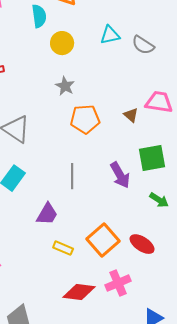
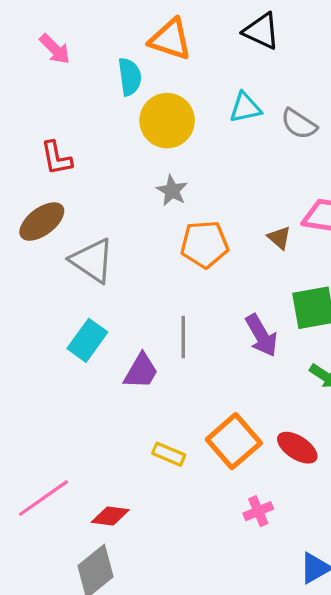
yellow circle: (62, 43) -> (167, 121), size x1.4
purple trapezoid: (47, 214) -> (141, 371), moved
pink cross: (118, 283) -> (258, 511), size x0.7
red diamond: (79, 292) -> (110, 516), moved, size x0.7

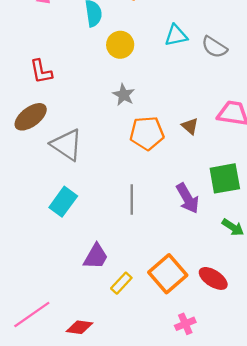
yellow circle: (167, 121) -> (120, 45), size x0.7
brown triangle: (279, 238) -> (190, 126), moved
purple trapezoid: (141, 371) -> (96, 256), moved
yellow rectangle: (169, 454) -> (121, 283), turned -70

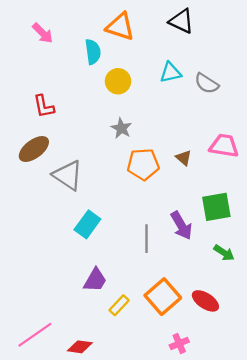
gray line: (132, 199) -> (146, 239), moved
cyan rectangle: (63, 202) -> (87, 224), moved

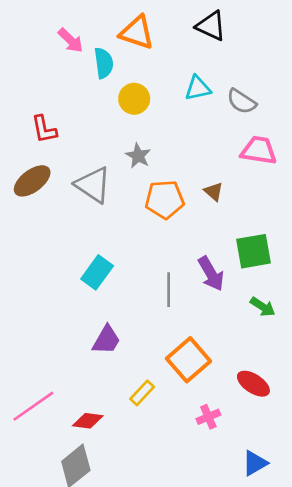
pink arrow: (43, 33) -> (71, 40), moved
pink trapezoid: (224, 146) -> (259, 150), moved
gray triangle: (68, 175) -> (93, 185), moved
red ellipse: (205, 301) -> (253, 384), moved
yellow rectangle: (119, 305) -> (142, 393), moved

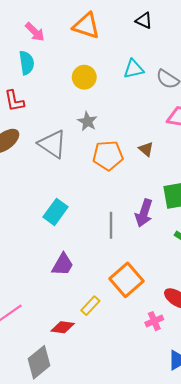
black triangle: (211, 26) -> (144, 21), size x0.7
cyan semicircle: (104, 63) -> (27, 63), moved
purple arrow: (211, 274) -> (144, 213), turned 48
pink cross: (208, 417) -> (154, 321), moved
red diamond: (88, 421) -> (63, 327), moved

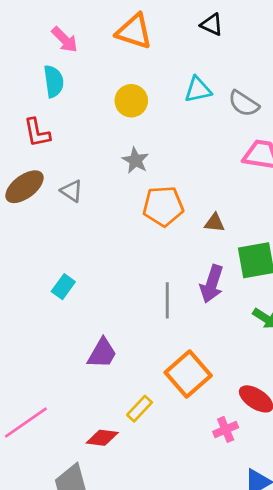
gray triangle: (52, 144) -> (72, 191), moved, size x0.6
brown triangle: (146, 149) -> (215, 223), moved, turned -35
cyan rectangle: (55, 212) -> (63, 287), moved, size x0.7

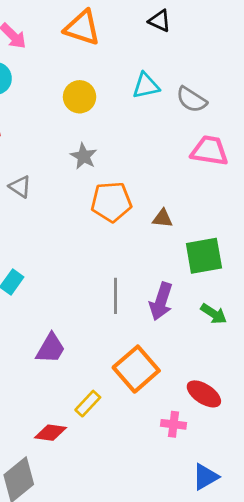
purple arrow: (212, 284) -> (161, 301), moved
pink cross: (226, 429) -> (174, 424), turned 30

